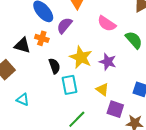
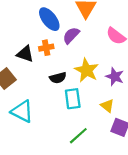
orange cross: (42, 38) -> (46, 48), turned -32
black semicircle: (54, 66) -> (58, 78), turned 91
cyan triangle: (23, 99) -> (22, 111), size x1.6

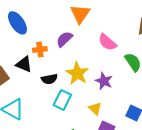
blue ellipse: (49, 19) -> (17, 23), moved
black triangle: (25, 54) -> (24, 64), moved
cyan rectangle: (73, 99) -> (62, 100), turned 30

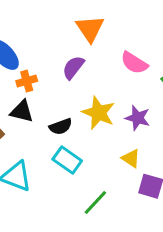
orange cross: (40, 49) -> (27, 81), moved
cyan rectangle: (62, 100) -> (67, 160), moved, turned -72

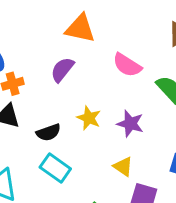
orange triangle: (90, 29) -> (80, 28), turned -44
yellow star: (99, 113) -> (89, 118), size x0.7

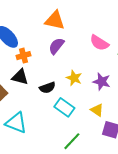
orange triangle: (80, 28) -> (55, 20), moved
cyan rectangle: (55, 168) -> (64, 107), moved

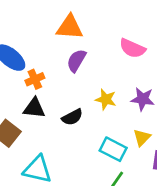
cyan rectangle: (64, 107) -> (113, 149), moved
yellow triangle: (97, 110) -> (142, 137), turned 48

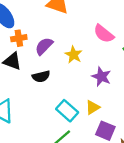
purple semicircle: (76, 61) -> (44, 46), moved
yellow star: (106, 99) -> (74, 55), moved

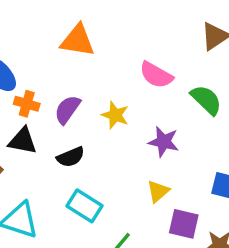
orange cross: (19, 38) -> (27, 104), turned 35
cyan rectangle: (67, 111) -> (85, 206), moved

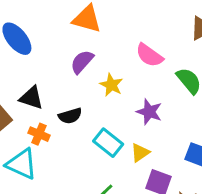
orange cross: (27, 104) -> (39, 134), moved
purple semicircle: (67, 110) -> (82, 62), moved
cyan rectangle: (85, 206) -> (108, 143), moved

